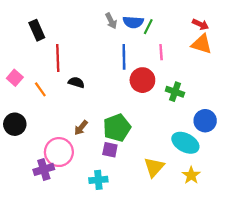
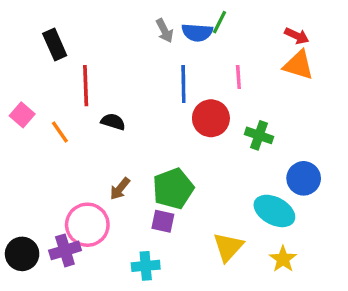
green line: (148, 27) -> (219, 22), moved
black circle: (15, 124) -> (22, 254), moved

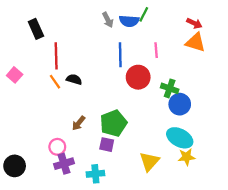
orange line: (60, 132) -> (55, 82), moved
blue circle: (304, 178) -> (180, 104), moved
pink circle: (87, 225) -> (57, 147), size x0.6
purple cross: (65, 250) -> (64, 164), moved
yellow star: (283, 259) -> (186, 157), moved, turned 30

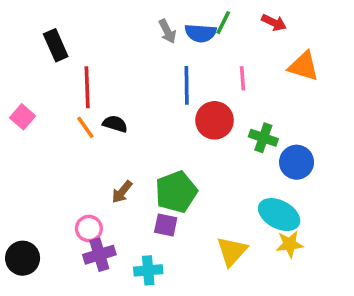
red arrow: (194, 23) -> (274, 23), moved
blue circle: (180, 104) -> (297, 162), moved

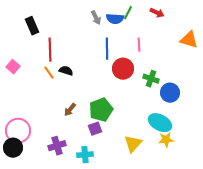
orange triangle: (304, 66) -> (189, 40), moved
purple square: (166, 225) -> (95, 129), turned -32
pink circle: (89, 229) -> (18, 131), moved, size x1.6

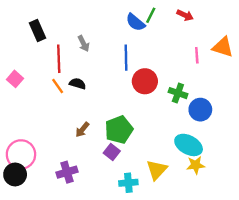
gray arrow: (96, 18) -> (84, 44), moved
blue semicircle: (115, 19) -> (135, 22), turned 36
pink line: (139, 45) -> (197, 55), moved
purple square: (95, 129) -> (112, 152), turned -32
cyan cross: (85, 155) -> (128, 183), moved

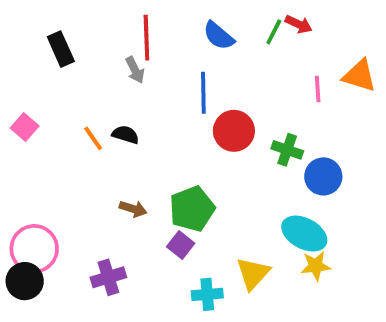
green line: (151, 15) -> (274, 32), moved
red line: (59, 59) -> (146, 38), moved
brown arrow: (82, 130) -> (133, 209), turned -112

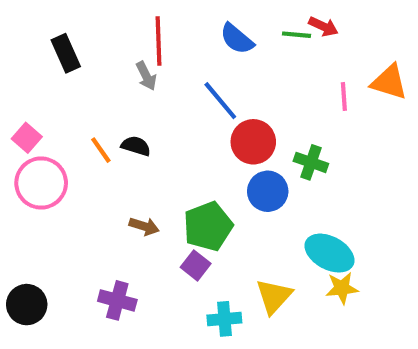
green line: (274, 32) -> (297, 35), turned 68
blue line: (203, 93) -> (220, 101), turned -39
blue circle: (323, 176) -> (268, 191), moved
pink circle: (34, 249) -> (41, 183), moved
purple cross: (108, 277) -> (117, 300), turned 32

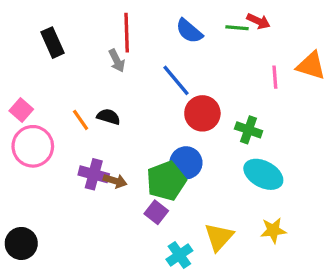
blue circle: (268, 191) -> (186, 163), moved
cyan ellipse: (329, 253) -> (263, 174), moved
purple cross: (117, 300) -> (94, 174), moved
cyan cross: (224, 319) -> (179, 255), turned -30

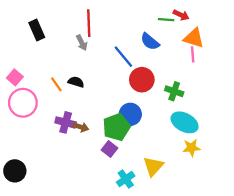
blue semicircle: (189, 31) -> (150, 42), moved
orange triangle: (311, 66) -> (194, 38), moved
yellow star: (273, 230) -> (191, 148), moved

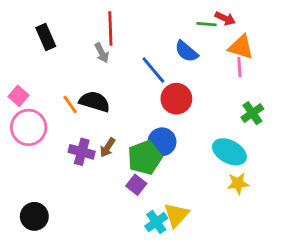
black semicircle: (76, 82) -> (95, 102), size x1.5
green cross: (174, 91) -> (252, 113), moved, turned 36
brown arrow: (81, 127) -> (107, 148), moved, turned 105
yellow triangle: (153, 166) -> (176, 215), moved
black circle: (15, 171) -> (34, 216), moved

